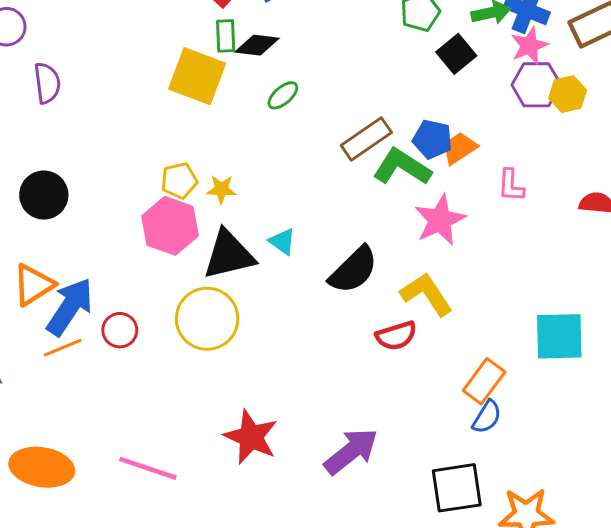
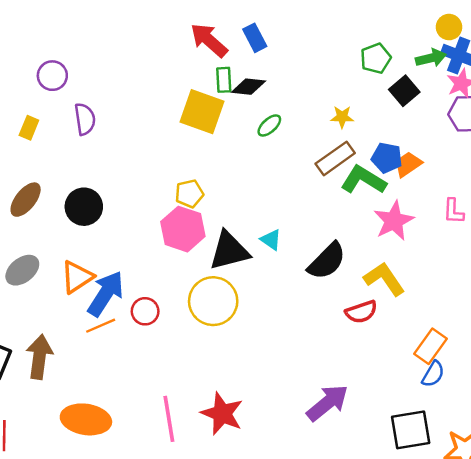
pink L-shape: (511, 185) -> (453, 211), moved
yellow star: (221, 189) -> (342, 117), moved
red star: (251, 437) -> (222, 414), moved
pink line: (148, 468) -> (169, 419), turned 63

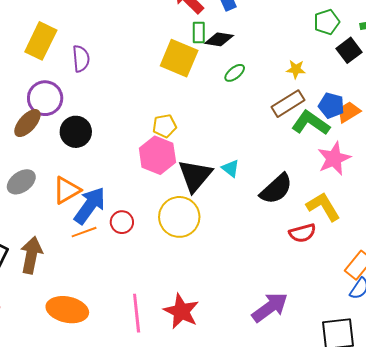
purple circle: (52, 76) -> (45, 98), moved, size x1.4
yellow rectangle: (29, 128) -> (41, 41), moved, size x1.8
black triangle: (229, 251) -> (195, 176), turned -39

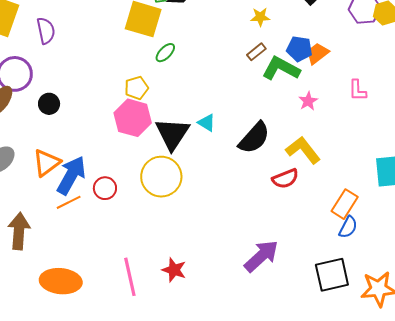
green ellipse: (235, 73) -> (165, 53), moved
brown rectangle: (288, 104) -> (256, 52), size x0.6
black circle: (76, 132) -> (49, 104), size x0.7
pink star: (334, 159) -> (308, 101), size x0.6
red star: (181, 311) -> (174, 270), size x0.7

